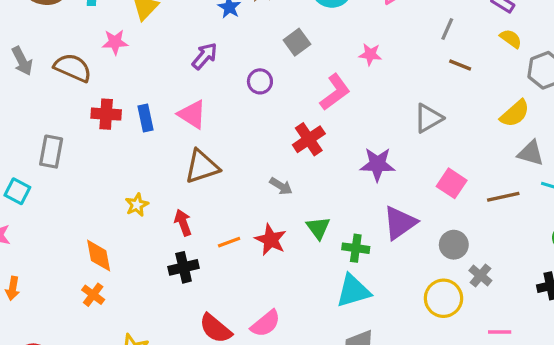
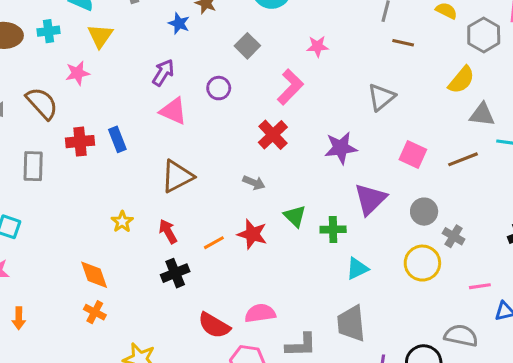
brown semicircle: (73, 68) -> (42, 103), turned 33
pink triangle: (192, 114) -> (173, 111), moved
gray rectangle: (51, 152) -> (33, 166), moved
cyan triangle: (353, 291) -> (357, 268), moved, size x0.7
pink semicircle: (266, 324) -> (260, 313), turned -140

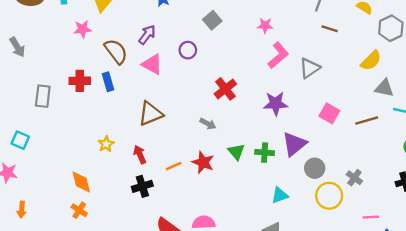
pink L-shape: (290, 87) -> (278, 55), moved
brown semicircle: (42, 103) -> (116, 51), moved
gray circle: (424, 212) -> (315, 168), moved
green cross: (333, 229) -> (265, 153), moved

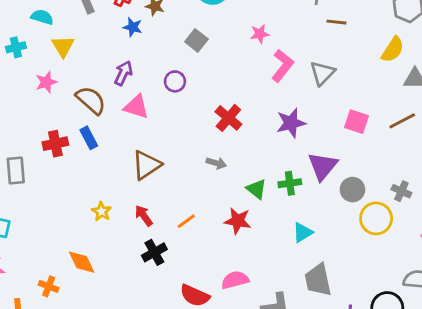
red star: (203, 162) -> (238, 221), moved
cyan triangle: (280, 195) -> (303, 233), moved
orange cross: (79, 210) -> (49, 286), moved

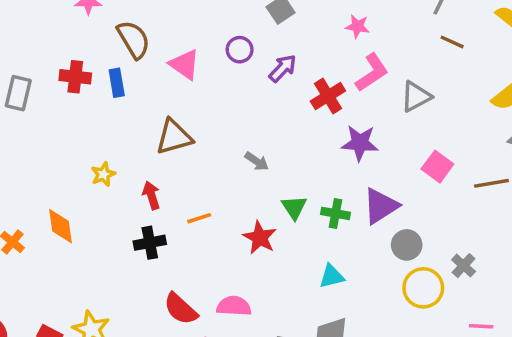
purple arrow: (123, 73) -> (283, 68), moved
red cross: (228, 118) -> (328, 96), moved

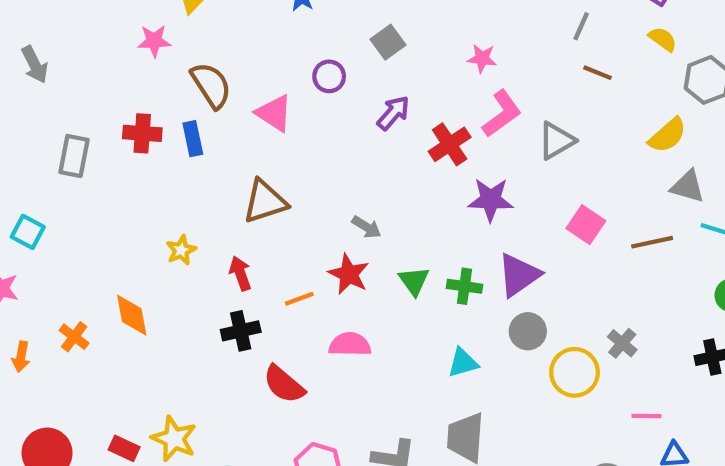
purple circle: (240, 50) -> (329, 76), moved
red star: (260, 238) -> (349, 274), moved
gray circle: (407, 245) -> (528, 331), moved
pink semicircle: (234, 306) -> (350, 344), moved
red semicircle: (181, 309) -> (284, 384), moved

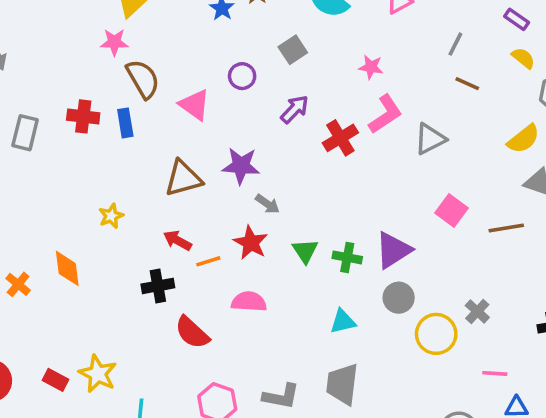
pink star: (154, 41) -> (114, 42), moved
purple star: (491, 200) -> (241, 166), moved
red arrow: (240, 273) -> (177, 240), moved, turned -44

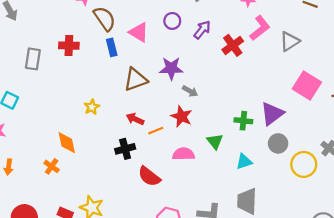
purple circle: (242, 76) -> (172, 21), moved
blue rectangle: (125, 123) -> (112, 47), moved
pink square: (451, 211) -> (307, 86), size x1.4
green triangle: (305, 251) -> (215, 141), moved
orange cross: (18, 284) -> (52, 166), moved

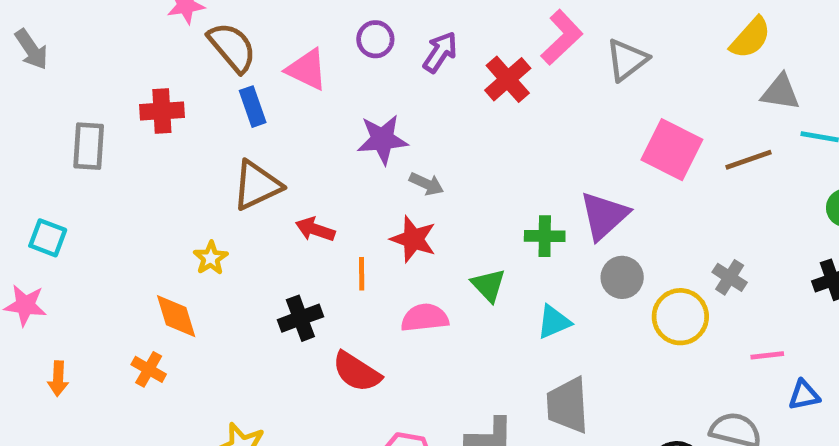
brown triangle: (135, 79) -> (257, 185), moved
yellow star: (92, 107) -> (211, 258), moved
red arrow: (135, 119) -> (315, 229), moved
orange line: (156, 131) -> (362, 274), turned -63

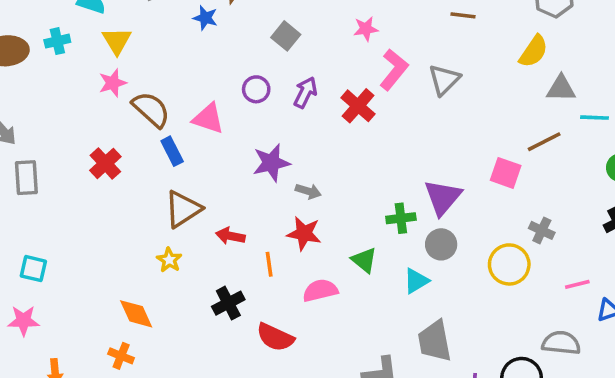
red cross: (162, 111) -> (105, 163), turned -32
gray rectangle: (89, 146) -> (26, 178), moved
pink square: (672, 150) -> (506, 173), moved, size x0.7
yellow star: (211, 258) -> (169, 260), moved
gray circle: (622, 277) -> (441, 244), moved

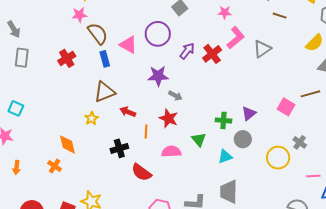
purple circle: (256, 89) -> (158, 34), size x1.6
purple arrow: (305, 92) -> (187, 51), moved
purple triangle: (443, 197) -> (249, 113), size x0.7

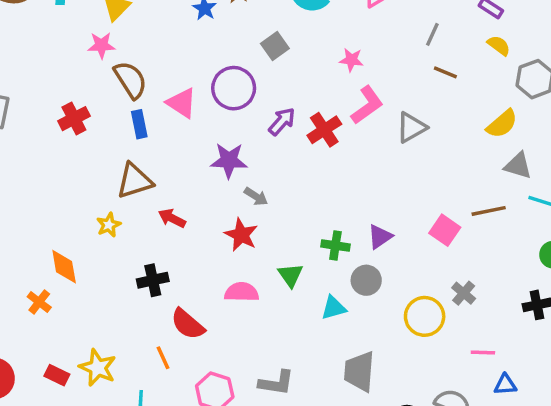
orange line: (146, 131) -> (163, 358), moved, turned -32
gray trapezoid: (229, 192) -> (359, 371), moved

